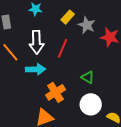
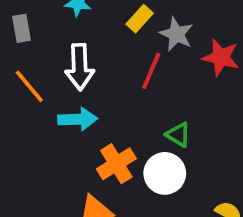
red line: (63, 48) -> (151, 71), moved
white circle: (91, 104) -> (165, 173), moved

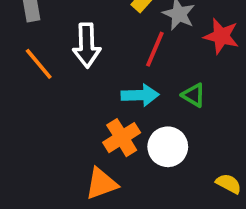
cyan arrow: (78, 119) -> (140, 95), moved
green triangle: (178, 135) -> (194, 95), moved

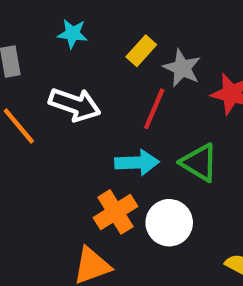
white arrow: (87, 45) -> (75, 105), turned -69
green triangle: (194, 95) -> (199, 163), size x1.4

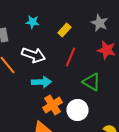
gray star: (182, 68) -> (100, 23), moved
cyan arrow: (137, 163) -> (42, 82), moved

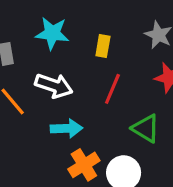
cyan star: (32, 22) -> (52, 33), size x1.5
yellow rectangle: (64, 30) -> (103, 46), turned -32

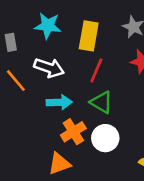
yellow rectangle: (103, 46) -> (89, 36), size x1.6
green triangle: (146, 128) -> (101, 102), moved

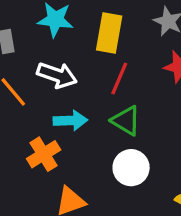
orange cross: (73, 132) -> (44, 154), moved

